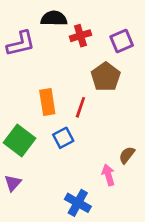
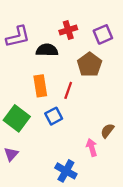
black semicircle: (54, 18) -> (47, 50), moved

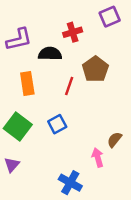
purple square: (103, 34) -> (110, 17), moved
orange rectangle: (40, 86) -> (27, 84), moved
red line: (68, 90) -> (69, 86), moved

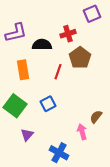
red cross: (73, 32) -> (68, 34), moved
purple triangle: (12, 165) -> (27, 135), moved

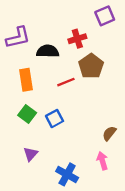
red line: (58, 72) -> (66, 82), turned 49
green square: (15, 106) -> (27, 114), moved, size x0.7
pink arrow: (82, 132) -> (102, 161), moved

